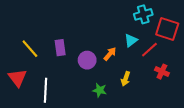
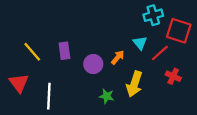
cyan triangle: (131, 40) -> (140, 43), turned -32
yellow arrow: (126, 79) -> (134, 84), size x1.6

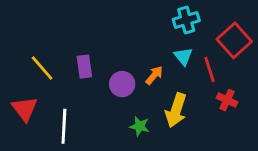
cyan cross: (153, 15) -> (186, 20), moved
red square: (179, 31) -> (234, 40), turned 30
red line: (160, 53) -> (209, 69), turned -66

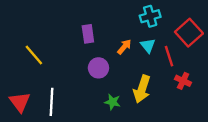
purple rectangle: (84, 67) -> (88, 34), moved
orange arrow: (154, 75) -> (124, 47), moved
red triangle: (25, 109) -> (20, 102), moved

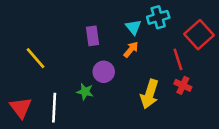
cyan triangle: (148, 46) -> (133, 27), moved
red cross: (183, 81) -> (183, 85), moved
green star: (113, 102) -> (85, 92), moved

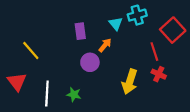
orange arrow: (131, 49) -> (105, 45), moved
green star: (85, 92) -> (74, 95), moved
red triangle: (21, 108) -> (17, 82), moved

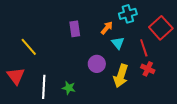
cyan triangle: (116, 24) -> (118, 43), moved
orange arrow: (105, 45) -> (107, 28), moved
purple circle: (90, 62) -> (97, 64), moved

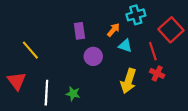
cyan triangle: (118, 43) -> (125, 46), turned -32
purple circle: (97, 64) -> (93, 56), moved

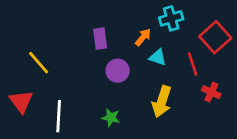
red cross: (157, 73) -> (211, 92), moved
green star: (73, 94) -> (111, 118), moved

